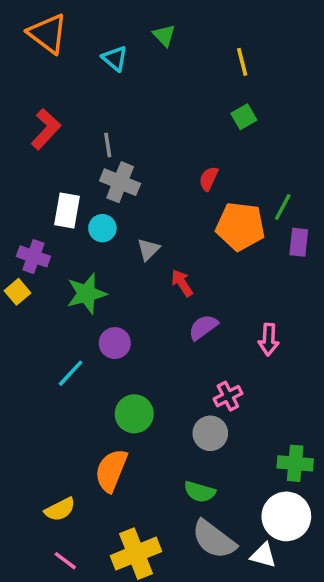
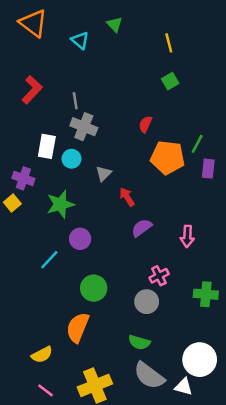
green cross: (295, 463) -> (206, 294), moved

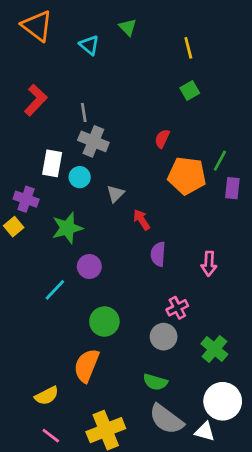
purple semicircle: (142, 228) -> (158, 254), turned -50
green cross: (206, 294) -> (214, 349), moved, turned 35

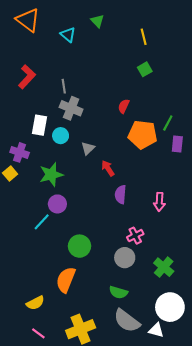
purple circle: (89, 267) -> (57, 204), moved

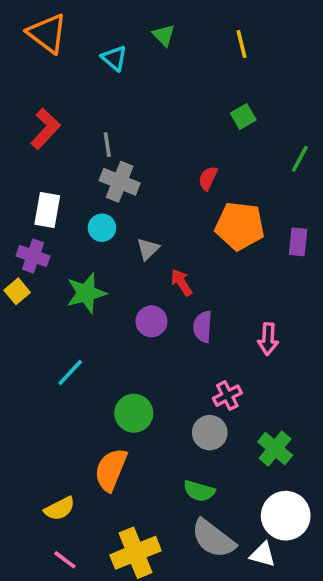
yellow line: (144, 37) -> (242, 44), moved
green line: (168, 123) -> (300, 159), moved
white rectangle: (40, 125) -> (47, 210), moved
purple circle: (57, 204) -> (151, 321), moved

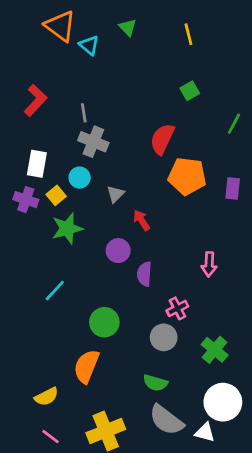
orange triangle: (47, 33) -> (60, 26), moved
red semicircle: (208, 178) -> (162, 139), size x1.6
yellow square: (17, 291) -> (56, 195), moved
purple semicircle: (203, 327) -> (144, 274), moved

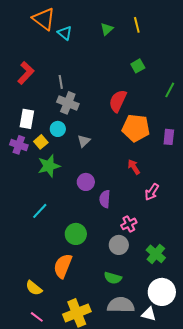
green triangle: (128, 27) -> (107, 29), moved, turned 32
red arrow: (142, 220) -> (134, 167), moved
pink arrow: (209, 264) -> (152, 192), turned 30
yellow semicircle: (46, 397) -> (34, 288), turned 66
gray semicircle: (166, 420) -> (121, 305), turned 144

